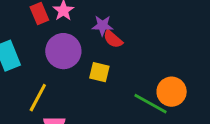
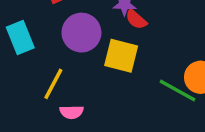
yellow square: (99, 72) -> (121, 56), size x1.5

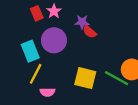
cyan rectangle: (20, 38) -> (30, 51), moved
yellow square: (121, 56) -> (85, 78), moved

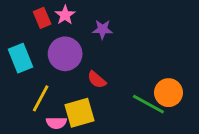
red semicircle: (90, 32) -> (97, 80), moved
cyan rectangle: (30, 51) -> (21, 58), moved
yellow square: (85, 78) -> (79, 113), moved, turned -30

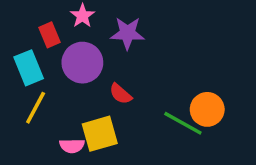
red rectangle: (42, 18) -> (49, 35), moved
purple star: (102, 29) -> (127, 33), size x1.4
yellow line: (41, 98) -> (36, 108), moved

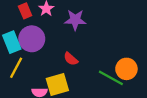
red rectangle: (49, 35) -> (25, 11), moved
purple circle: (82, 63) -> (32, 39), moved

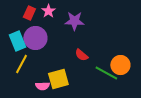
red rectangle: (25, 11) -> (29, 13), turned 48
red semicircle: (71, 59) -> (81, 55), moved

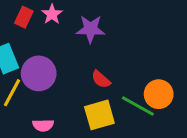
purple circle: (35, 38) -> (39, 73), moved
yellow square: (58, 79) -> (99, 115), moved

